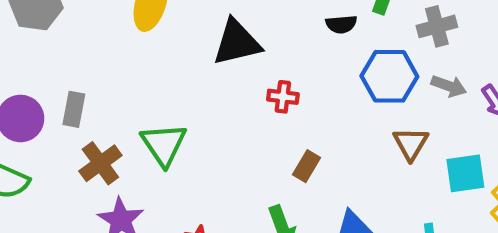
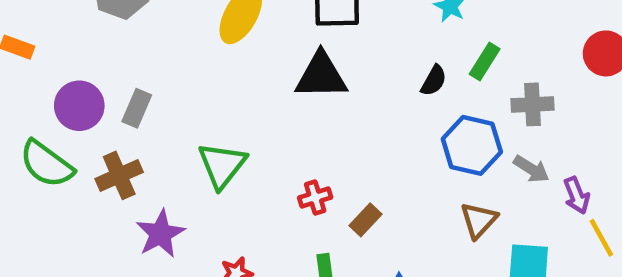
black semicircle: (341, 24) -> (434, 81), turned -68
red cross: (283, 97) -> (315, 198), moved, turned -36
brown cross: (100, 163) -> (119, 175), moved

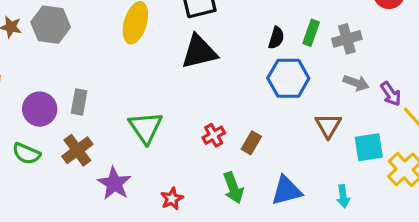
green rectangle: (485, 61) -> (311, 33), moved
blue hexagon: (472, 145) -> (288, 78), moved
green semicircle: (47, 164) -> (26, 154), size x0.7

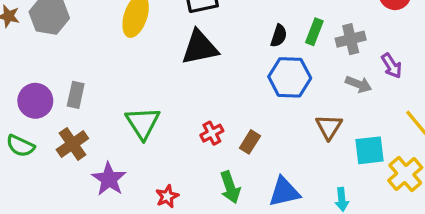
purple arrow: (391, 94) -> (392, 66), moved

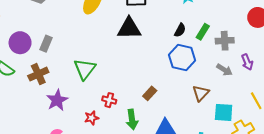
red cross: (212, 133) -> (109, 100), moved, turned 32

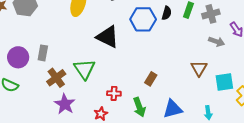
black triangle: (129, 28) -> (108, 37), moved, turned 40
blue hexagon: (182, 58) -> (143, 19), moved
brown cross: (38, 74) -> (56, 78), moved

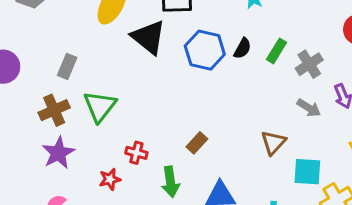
gray cross: (211, 14) -> (309, 64), turned -30
black triangle: (108, 37) -> (149, 37), moved
gray rectangle: (43, 53) -> (67, 66), moved

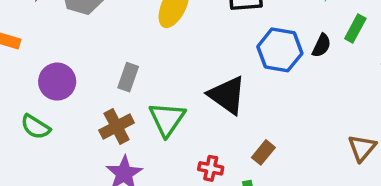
black triangle: (149, 37) -> (227, 95), moved
green rectangle: (277, 51) -> (355, 29), moved
brown rectangle: (197, 143) -> (263, 152), moved

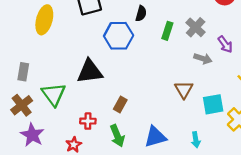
green rectangle: (355, 29) -> (167, 31), moved
black semicircle: (322, 45) -> (141, 13), moved
black triangle: (227, 95) -> (90, 71), turned -32

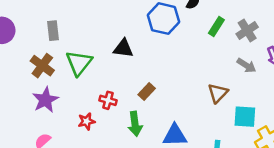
black triangle: (90, 71) -> (123, 48), size x0.7
gray rectangle: (23, 72) -> (53, 31), turned -30
brown cross: (22, 105) -> (42, 66), turned -30

